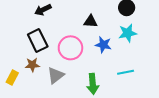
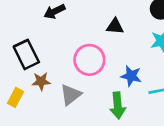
black rectangle: (38, 40) -> (26, 54), moved
blue star: (103, 45) -> (131, 76), moved

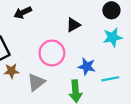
black triangle: (115, 26) -> (73, 25), turned -32

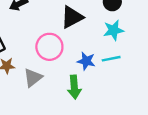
black triangle: (73, 25) -> (72, 17), size x1.5
cyan line: (110, 79) -> (111, 59), moved

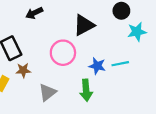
cyan star: (113, 30) -> (137, 32), moved
gray triangle: (33, 78) -> (47, 92), moved

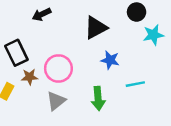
pink circle: (63, 53) -> (58, 68), moved
cyan line: (120, 64) -> (135, 84), moved
blue star: (97, 66) -> (110, 60), moved

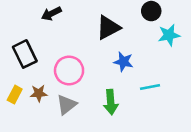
brown star: (30, 77) -> (39, 93), moved

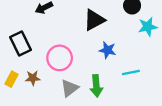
gray triangle: (66, 105) -> (70, 88), moved

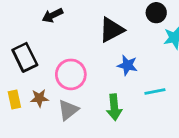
yellow rectangle: (12, 79) -> (14, 99), turned -40
gray triangle: (70, 88) -> (68, 110), moved

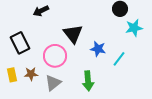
black triangle: (112, 30) -> (73, 34), moved, turned -40
cyan line: (155, 92) -> (119, 59), moved, turned -42

